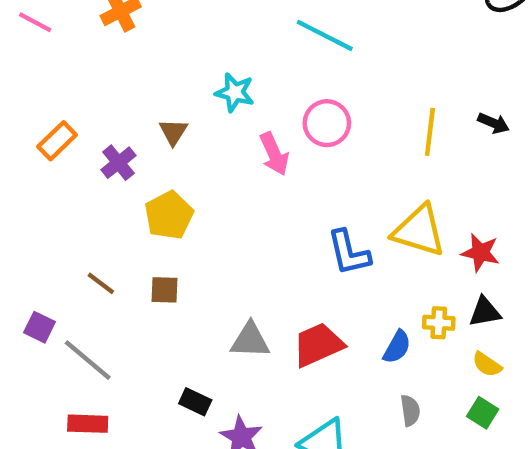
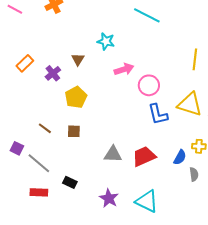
pink circle: (327, 123) -> (149, 85), moved
pink arrow: (274, 154) -> (124, 69), turned -84
black rectangle: (195, 402) -> (70, 182), moved
gray semicircle: (410, 411) -> (194, 174), moved

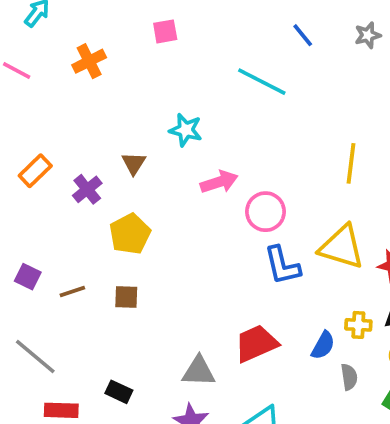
brown line: (45, 128) -> (72, 291), turned -56
purple square: (17, 148) -> (28, 277), moved
gray triangle: (113, 154) -> (199, 371), moved
gray line: (39, 163) -> (35, 356), moved

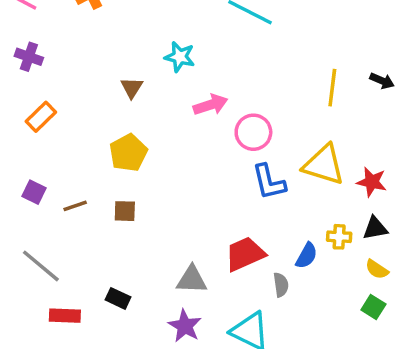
orange rectangle: (35, 171) -> (41, 117), moved
purple cross: (87, 189) -> (29, 57), moved, turned -32
gray semicircle: (349, 377) -> (281, 285), moved

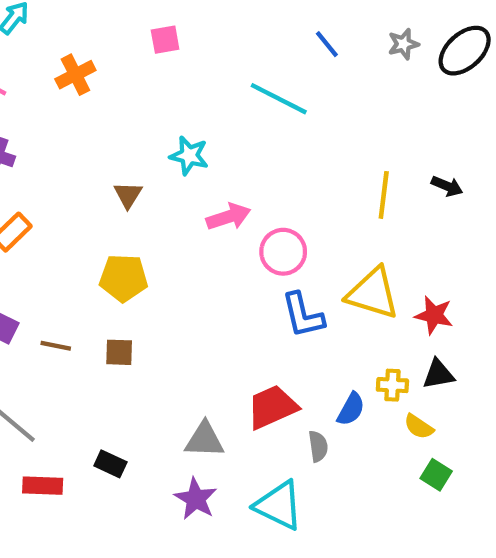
yellow pentagon: (128, 153) -> (124, 278), turned 30
brown line: (75, 206) -> (56, 346), turned 30
yellow semicircle: (377, 269) -> (419, 427), moved

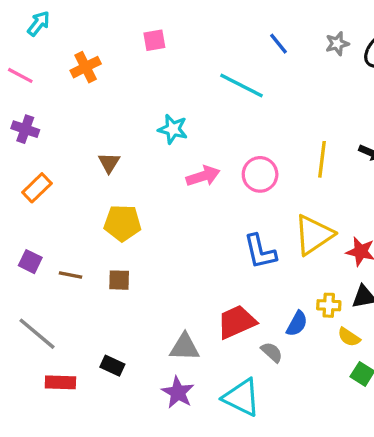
brown triangle: (128, 195) -> (109, 163), moved
pink circle: (283, 252) -> (260, 174), moved
yellow triangle: (373, 293) -> (314, 235), turned -51
gray semicircle: (318, 446) -> (272, 352), turned -40

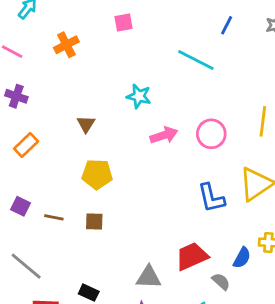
blue line: (278, 44) -> (227, 25), turned 66

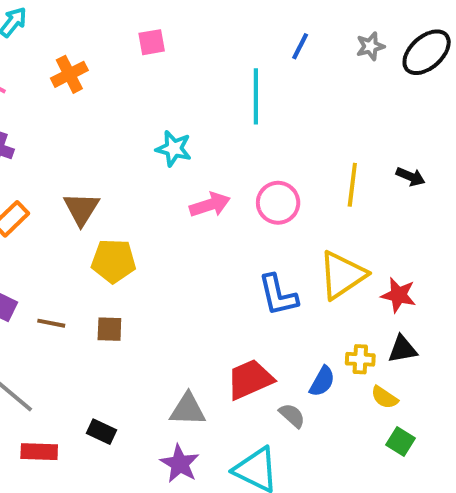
cyan line: (196, 60) -> (256, 96), turned 63
brown triangle: (86, 124) -> (81, 209), moved, size x1.4

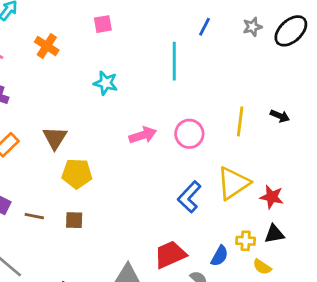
orange cross: (69, 74) -> (47, 46), turned -30
cyan star: (174, 149) -> (106, 83), moved
blue L-shape: (278, 295) -> (189, 197), turned 56

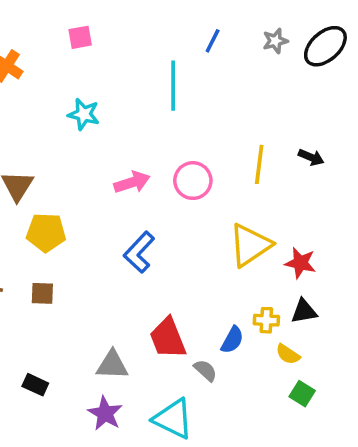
blue L-shape: (189, 197) -> (139, 252), moved
red trapezoid: (170, 255) -> (168, 338), turned -88

